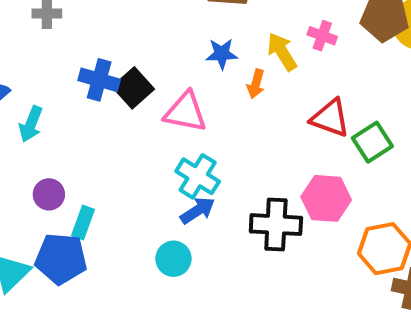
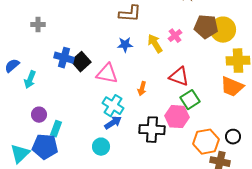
pink cross: (322, 36) -> (175, 36), turned 32
orange arrow: (256, 84) -> (142, 89), moved
green square: (372, 142) -> (190, 100), moved

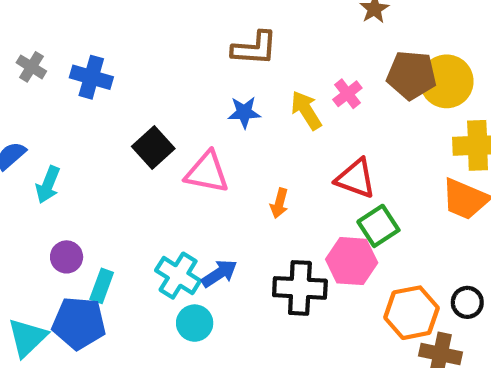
gray cross: (38, 25) -> (31, 67), moved, turned 32
blue cross: (64, 58) -> (91, 77), moved
cyan cross: (113, 106) -> (178, 276), moved

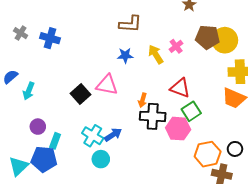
black square: (153, 147) -> (80, 94), moved
black cross: (300, 288) -> (153, 116), moved

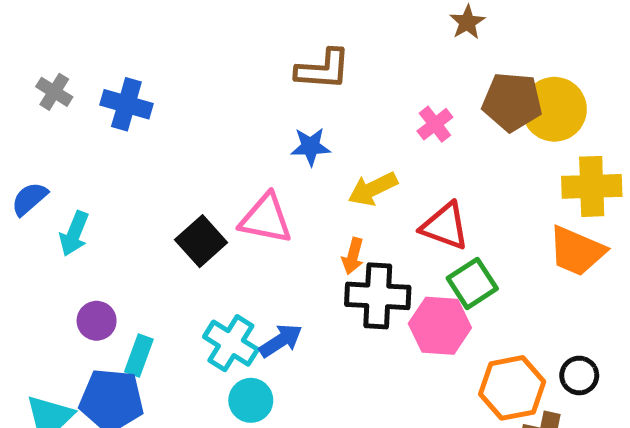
yellow arrow: (156, 54) -> (373, 189), moved, turned -84

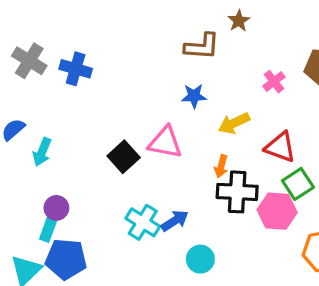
brown star: (467, 22) -> (239, 21), moved
gray cross: (54, 92) -> (29, 61), size x1.5
cyan rectangle: (139, 356) -> (48, 229), moved
cyan circle: (251, 400) -> (200, 259), moved

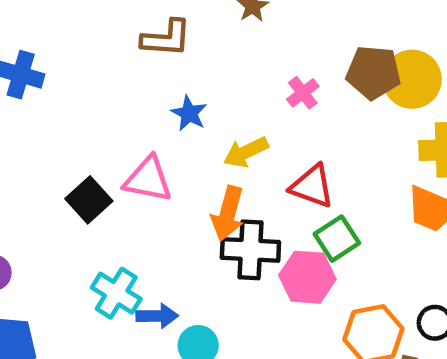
brown L-shape: (202, 46) -> (166, 38), moved
blue star: (194, 96) -> (189, 113), turned 30
orange arrow: (221, 166) -> (228, 213), size x1.6
blue arrow: (175, 221) -> (157, 316), moved, turned 32

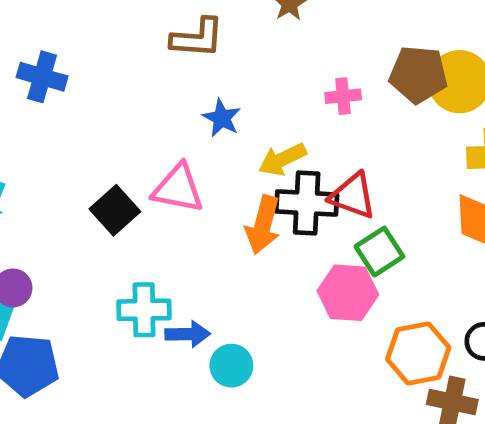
pink cross: (303, 93) -> (343, 96), turned 32
black cross: (250, 250) -> (307, 203), moved
cyan cross: (116, 293) -> (144, 310), turned -33

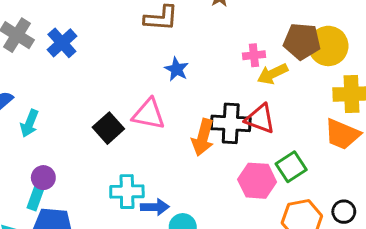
blue cross: (42, 77) -> (62, 43), turned 32
yellow arrow: (282, 159) -> (273, 74), moved
green square: (379, 252) -> (291, 167), moved

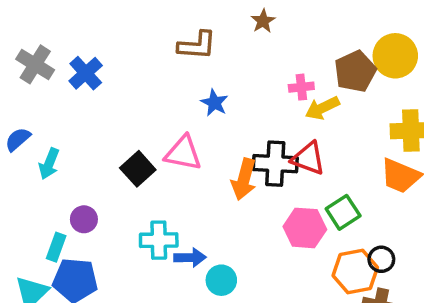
brown pentagon: (302, 41) -> (355, 71), turned -30
yellow circle: (328, 46) -> (395, 56), moved
purple circle: (43, 178) -> (84, 219), moved
black circle: (344, 212) -> (381, 259), moved

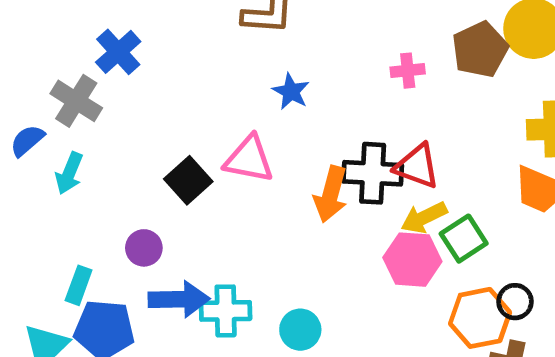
gray cross: (35, 64) -> (76, 101), moved
yellow arrow: (322, 108) -> (424, 218), moved
purple circle: (84, 219) -> (144, 248), moved
cyan cross: (159, 240) -> (226, 311), moved
blue arrow: (190, 258) -> (179, 299), moved, size x1.4

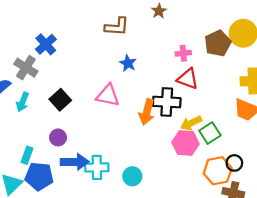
red triangle: (417, 166) -> (188, 79), moved
black square: (188, 180) -> (60, 100), moved

